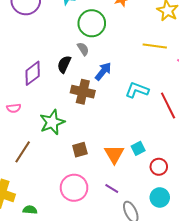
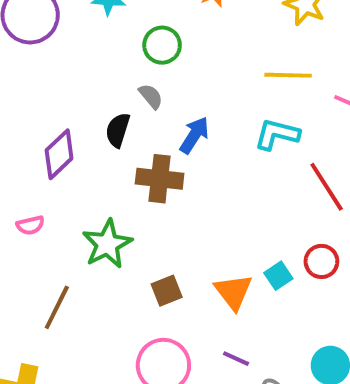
green circle: (92, 23) -> (162, 45), size x0.7
cyan L-shape: (137, 90) -> (277, 134), moved
red circle: (159, 167) -> (321, 261), moved

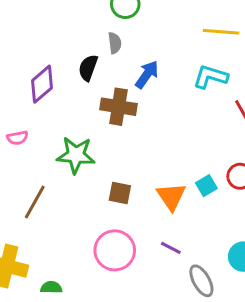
gray semicircle: (151, 96) -> (115, 43), turned 30
green star: (107, 244) -> (76, 155), turned 30
brown square: (167, 291) -> (120, 193), turned 30

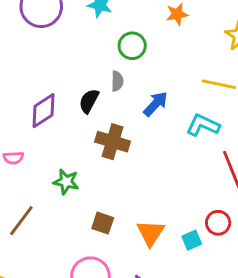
blue arrow: (147, 74) -> (156, 104), moved
green star: (76, 155) -> (66, 182), size x0.7
cyan square: (206, 186) -> (192, 240), moved

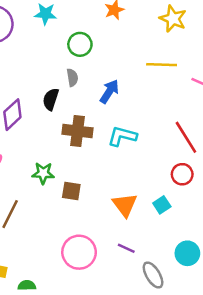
cyan L-shape: (203, 125) -> (122, 136), moved
brown square: (103, 223) -> (71, 191), moved
red circle: (218, 223) -> (182, 174), moved

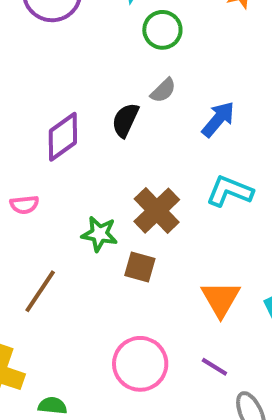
green circle: (80, 44) -> (162, 30), moved
gray semicircle: (72, 78) -> (163, 90), turned 48
brown cross: (78, 131) -> (157, 211), moved, turned 32

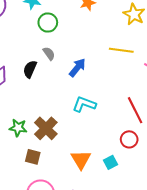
gray semicircle: (163, 90) -> (49, 53), turned -80
brown cross: (157, 211) -> (46, 128), moved
brown square: (140, 267) -> (33, 157), moved

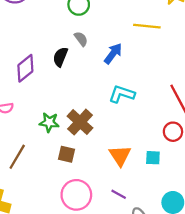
yellow line: (121, 50) -> (147, 26), moved
cyan square: (110, 162) -> (153, 158), turned 32

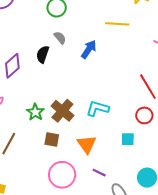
cyan L-shape: (122, 94) -> (97, 108), moved
green star: (49, 122) -> (35, 112), turned 30
orange triangle: (120, 156) -> (87, 144), moved

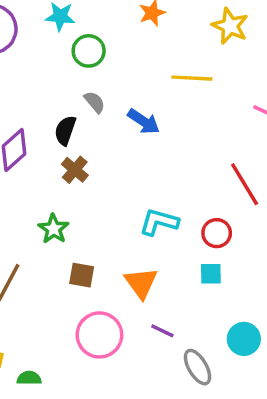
blue arrow: (89, 49) -> (144, 121), turned 90
brown cross: (62, 111) -> (75, 170), moved, size x0.7
red circle: (144, 115) -> (217, 233), moved

